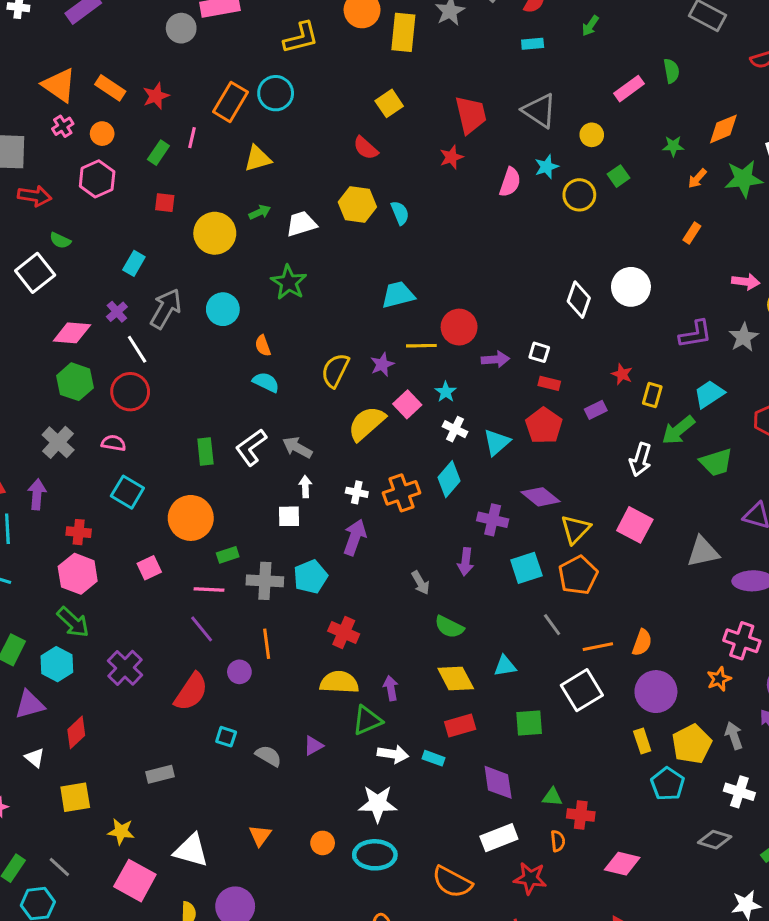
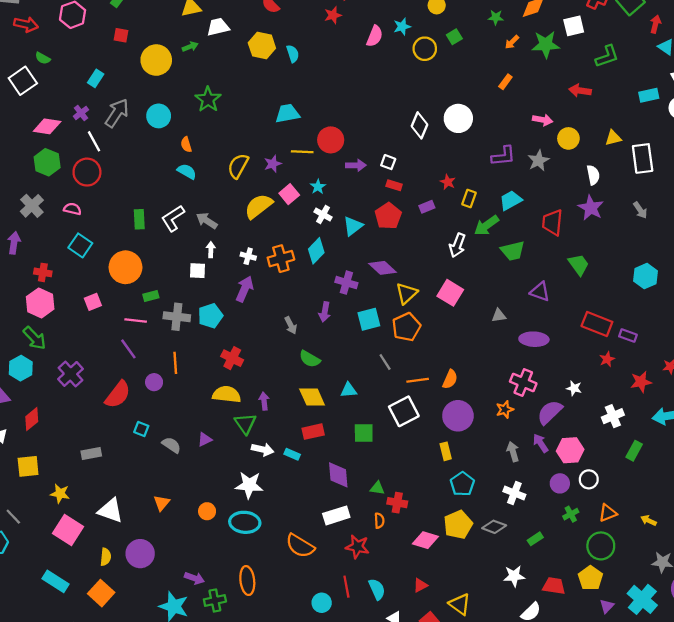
white trapezoid: (301, 224) -> (218, 27), moved
gray triangle: (703, 552) -> (499, 316), size x0.6
green triangle: (367, 720) -> (245, 424), turned -45
yellow pentagon: (692, 744) -> (458, 525), moved

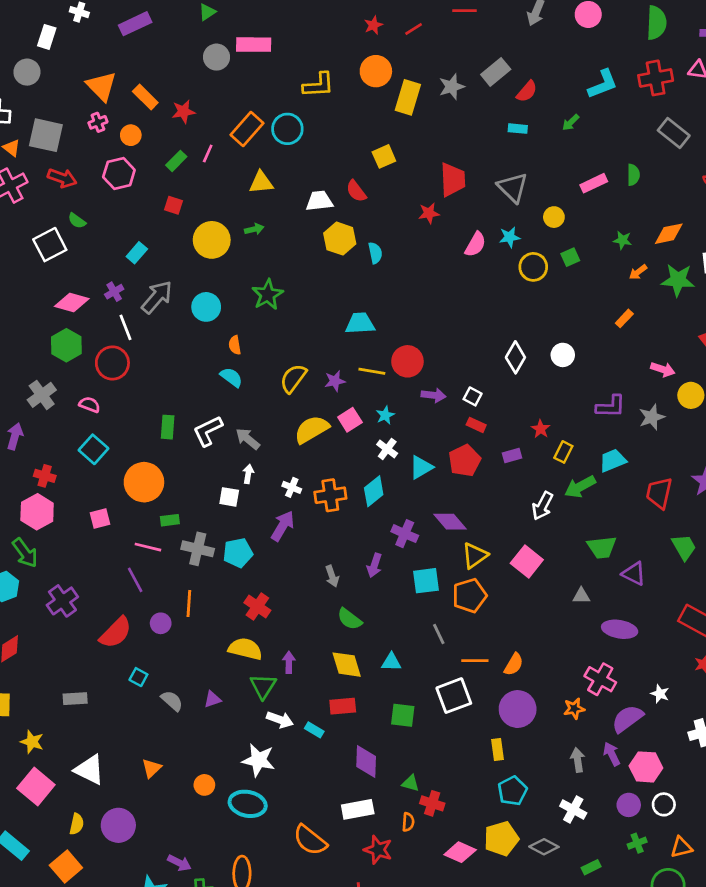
white trapezoid: (218, 27) -> (319, 201), moved
white circle: (458, 118) -> (563, 355), size x0.7
green trapezoid: (513, 251) -> (602, 547), moved

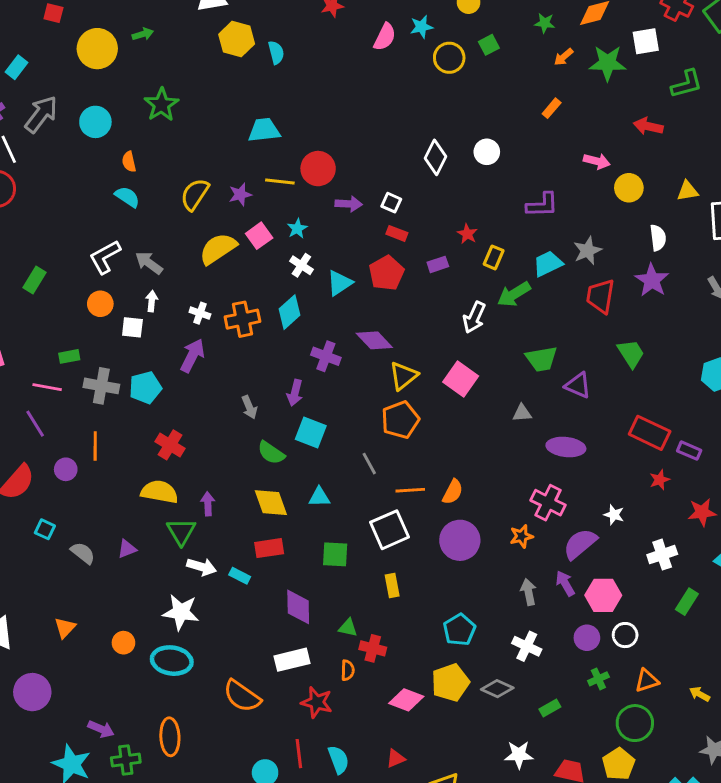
gray star: (652, 417) -> (587, 251), moved
green rectangle: (168, 427) -> (34, 280), moved, turned 30
orange circle: (144, 482) -> (100, 304), moved, size x0.6
cyan square: (426, 581) -> (311, 432), moved, turned 32
yellow rectangle: (498, 750) -> (392, 585), moved

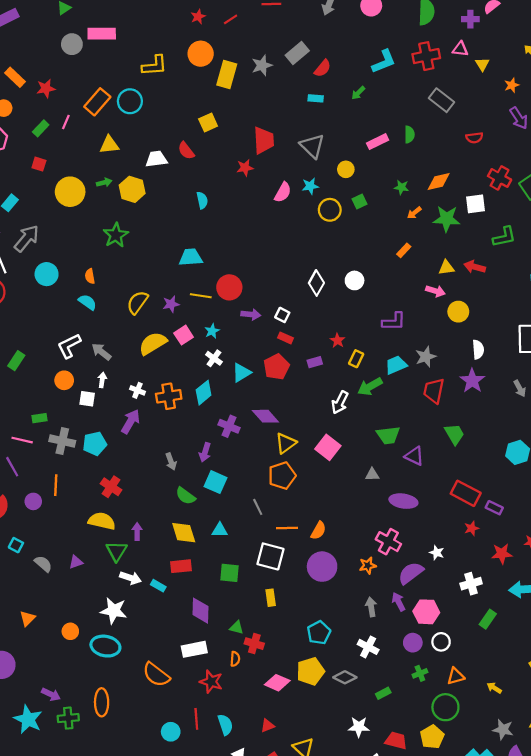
yellow hexagon: (237, 39) -> (132, 189), moved
cyan circle: (95, 122) -> (47, 274), moved
yellow triangle: (688, 191) -> (446, 268), moved
white square: (390, 530) -> (270, 556), turned 36

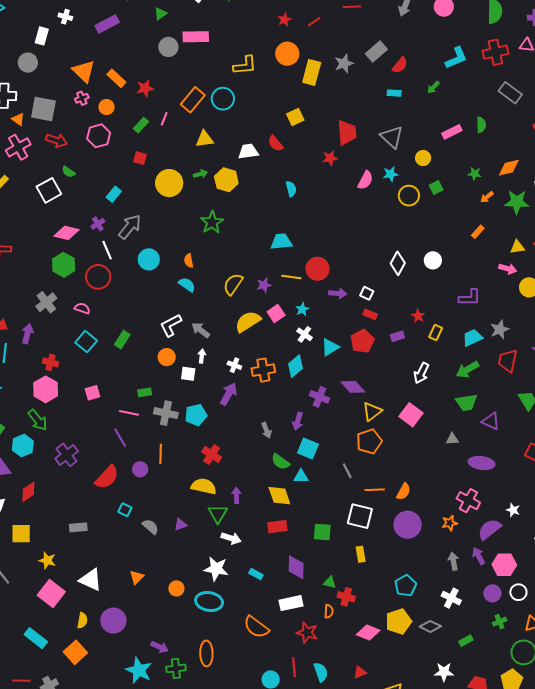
green arrow: (370, 387) -> (467, 370), moved
cyan triangle: (220, 530) -> (301, 476), moved
cyan rectangle: (158, 586) -> (256, 574), moved

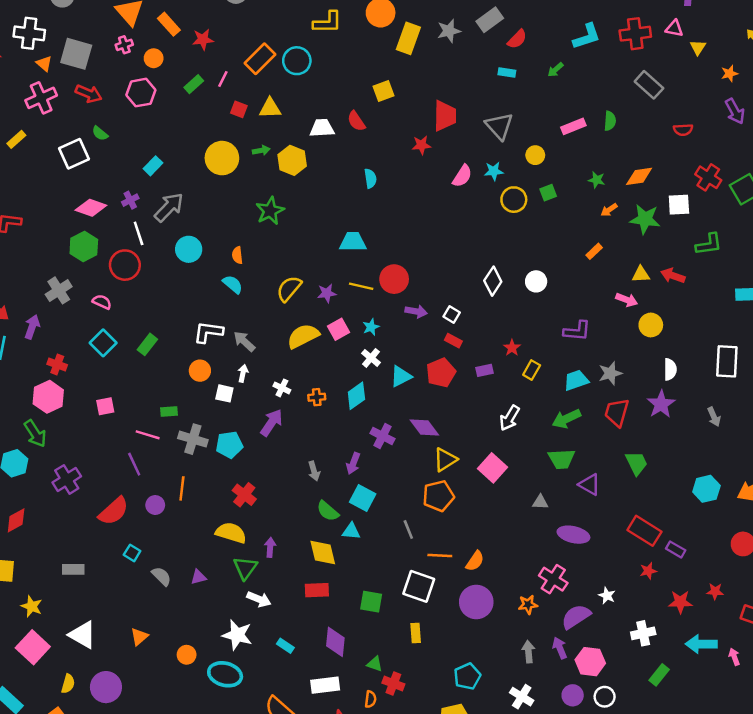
red square: (140, 158) -> (239, 109), moved
white L-shape: (171, 325) -> (208, 332), turned 30
orange cross: (263, 370) -> (317, 397), size x0.6

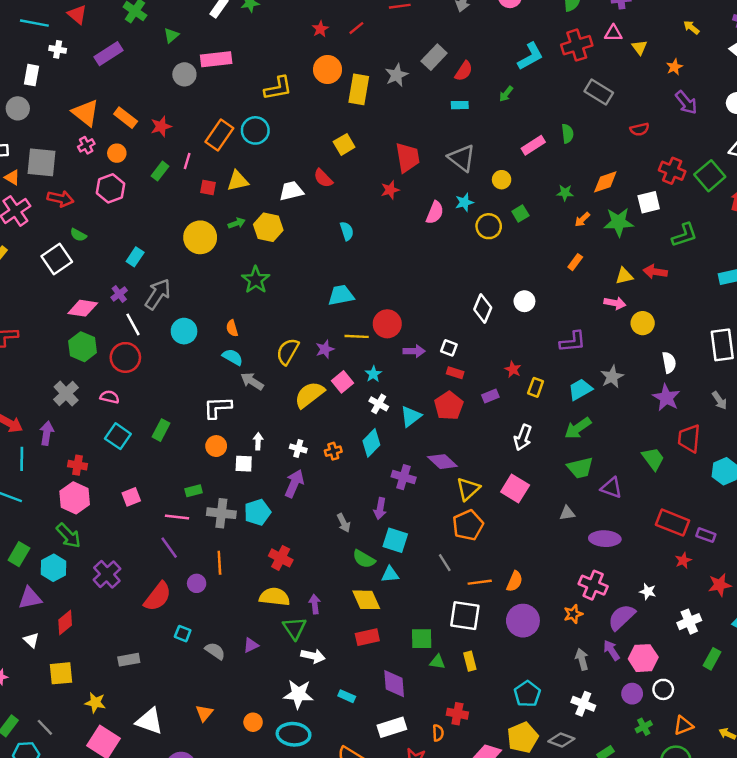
gray arrow: (244, 341) -> (252, 381), moved
red trapezoid: (617, 412) -> (689, 438), moved
green triangle: (375, 664) -> (437, 662), moved

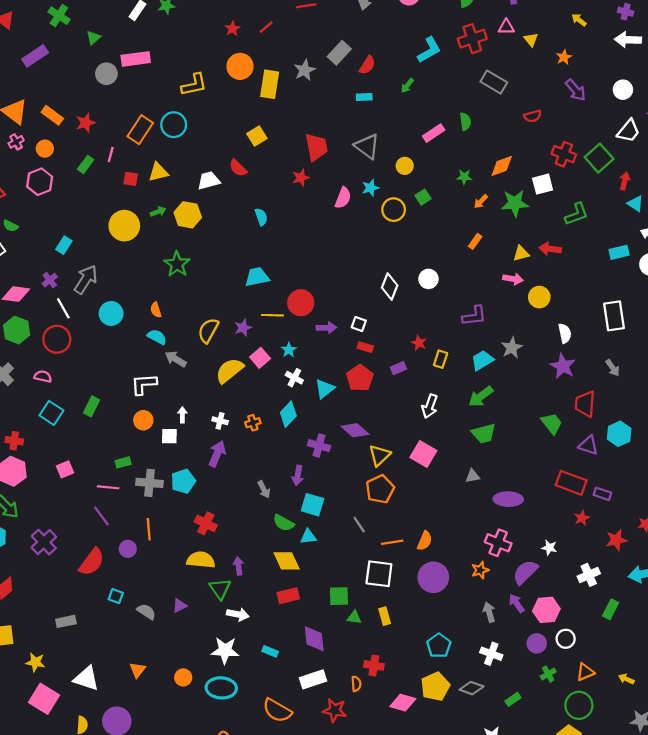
purple triangle: (611, 488) -> (588, 445), moved

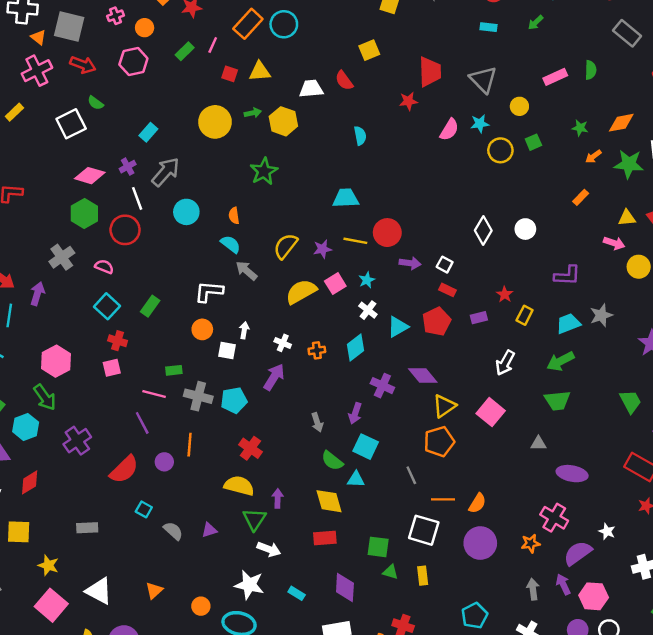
red cross: (14, 441) -> (118, 341), moved

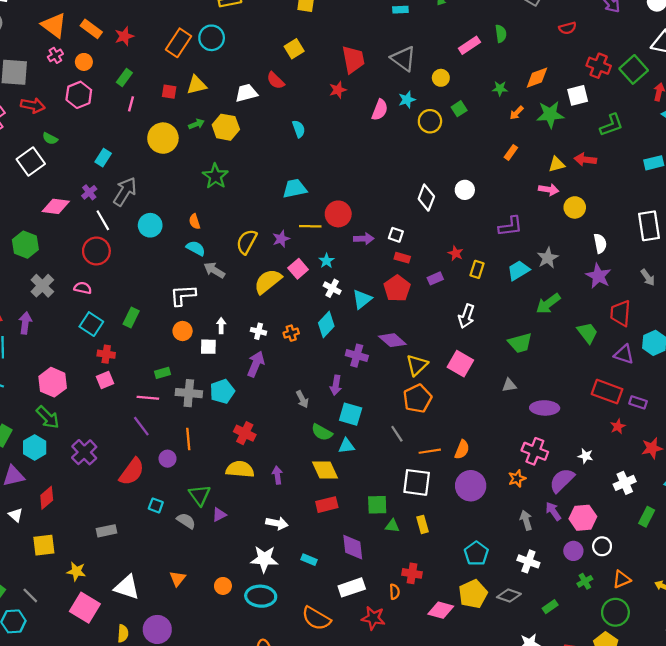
pink line: (213, 45) -> (131, 104), moved
green hexagon: (84, 213) -> (25, 245), moved
green arrow: (560, 361) -> (548, 304), moved
green triangle: (254, 519) -> (200, 495), moved

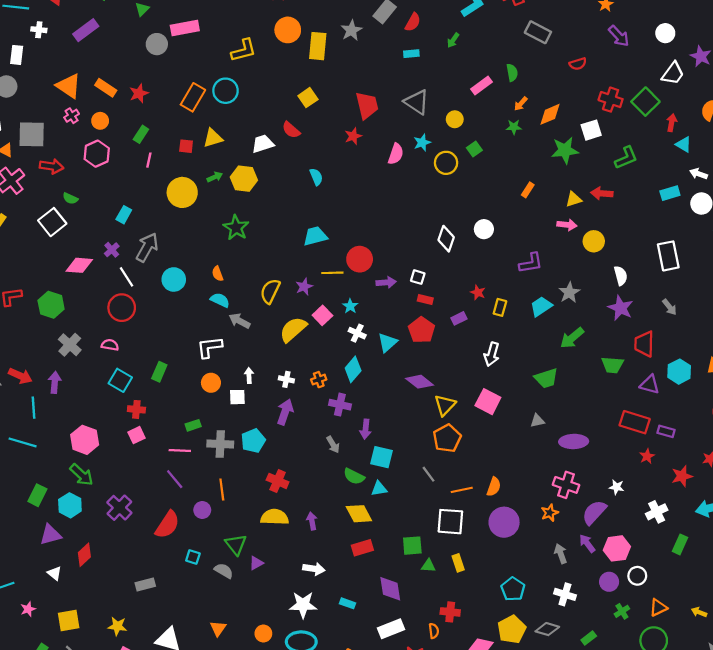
orange arrow: (516, 113) -> (521, 104), moved
green trapezoid: (588, 333) -> (612, 365), turned 135
purple cross: (357, 356) -> (340, 405), moved
yellow square: (44, 545) -> (69, 620), moved

